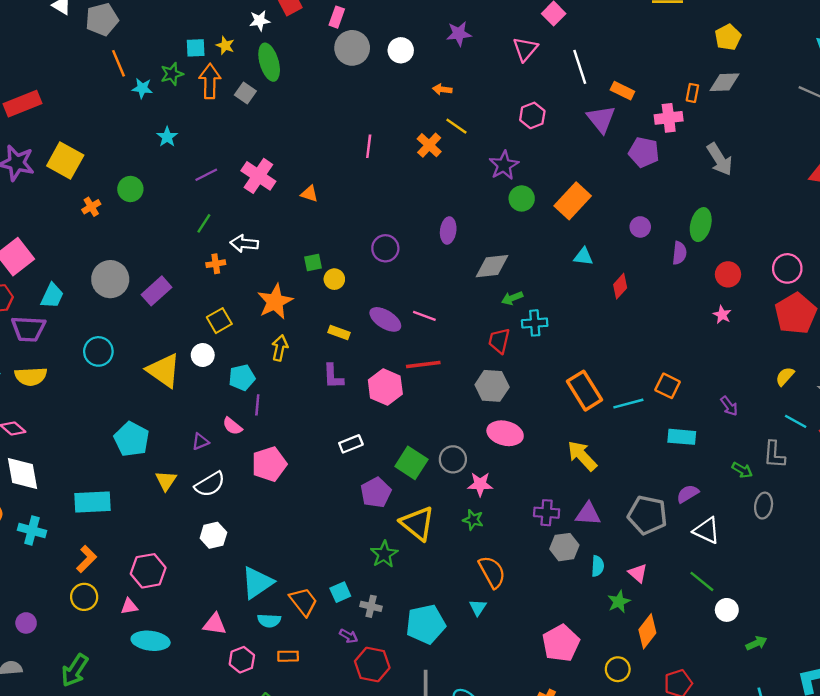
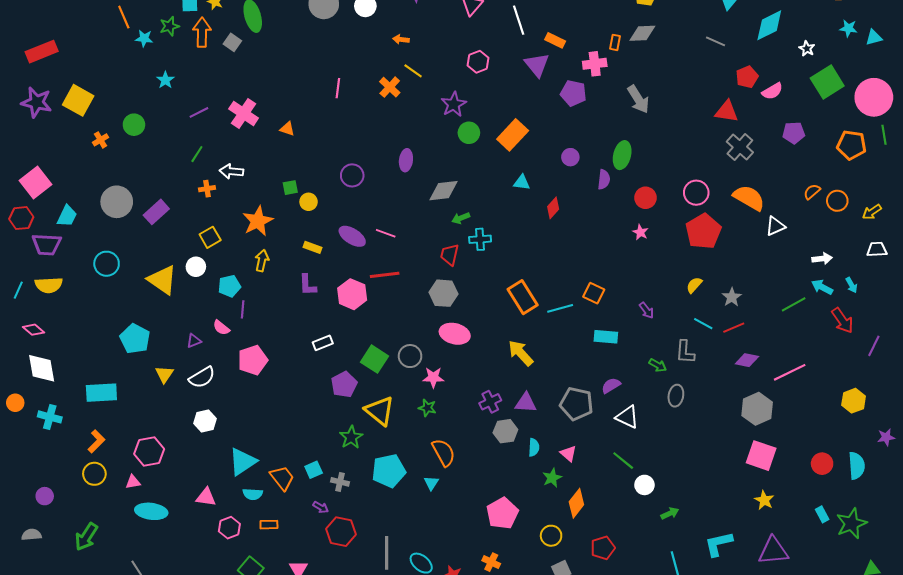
purple cross: (547, 513) -> (490, 402), turned -30
cyan pentagon: (426, 624) -> (389, 471), moved

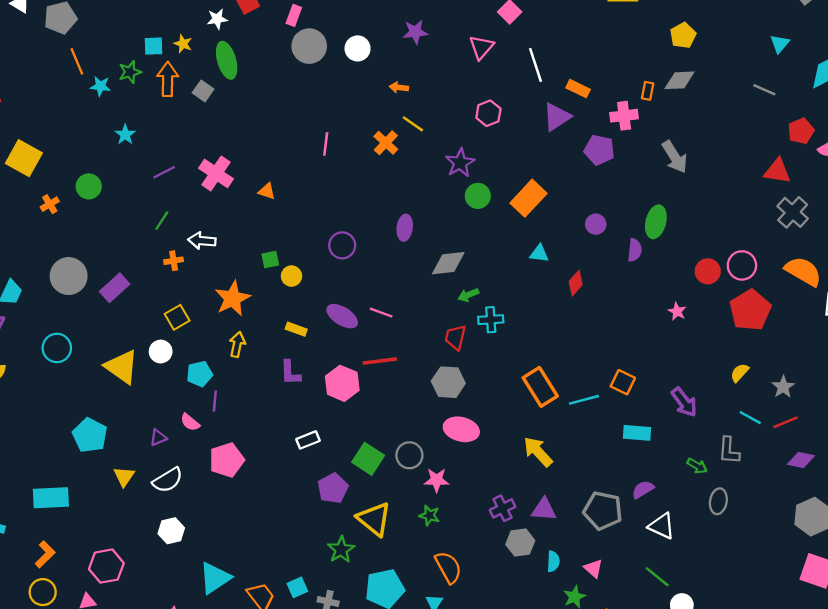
purple triangle: (537, 65) -> (557, 117), turned 36
red circle: (645, 198) -> (708, 271), moved
purple arrow: (646, 310) -> (684, 402), size x1.5

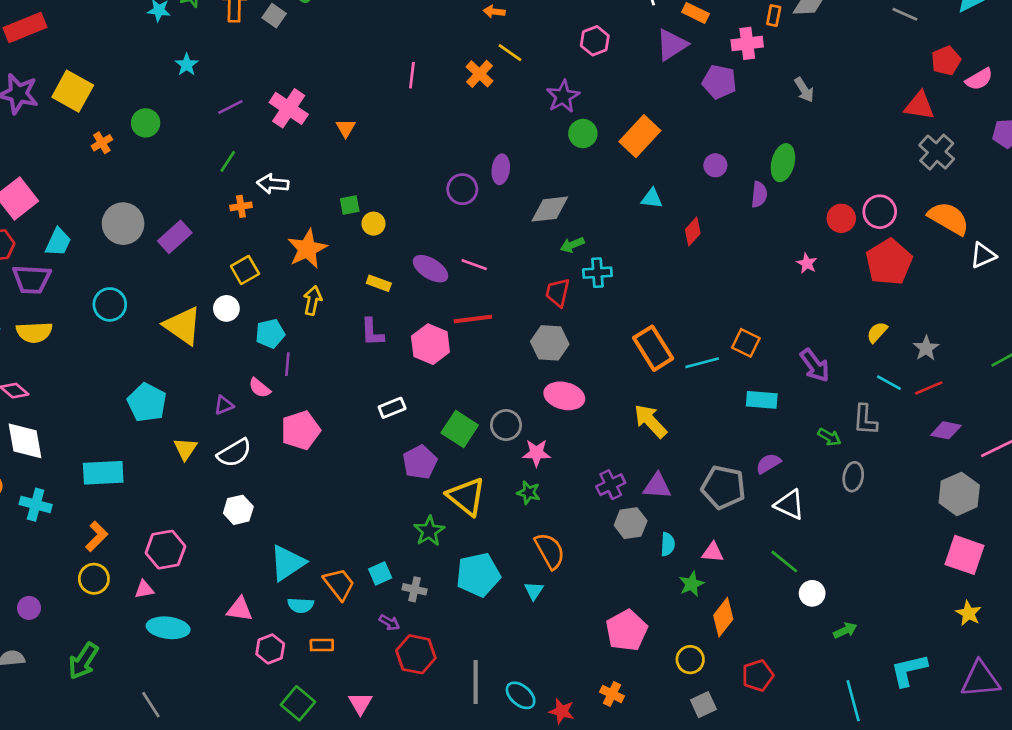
gray arrow: (675, 157) -> (804, 90), size x0.7
orange triangle: (267, 191) -> (346, 128), turned 42
purple circle: (342, 245) -> (462, 189), moved
pink triangle: (593, 568) -> (713, 552), turned -36

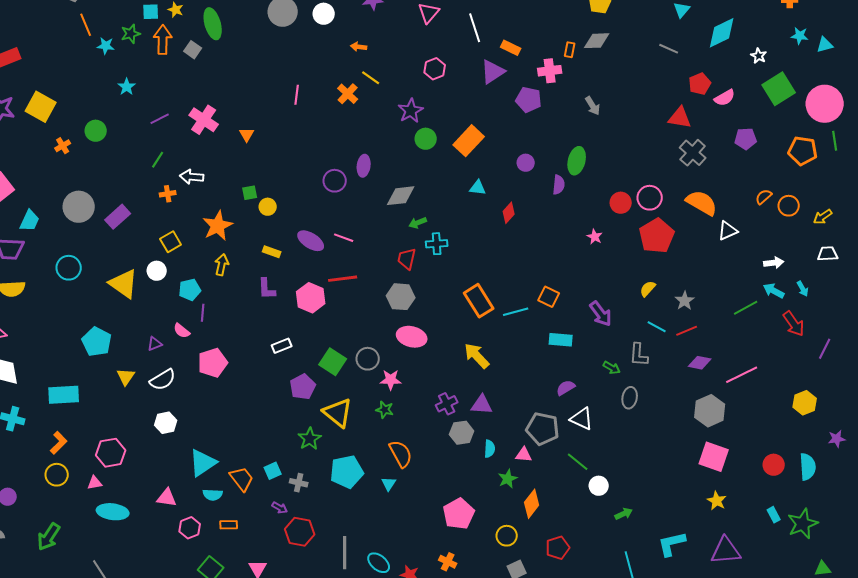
gray pentagon: (723, 487) -> (543, 429), moved

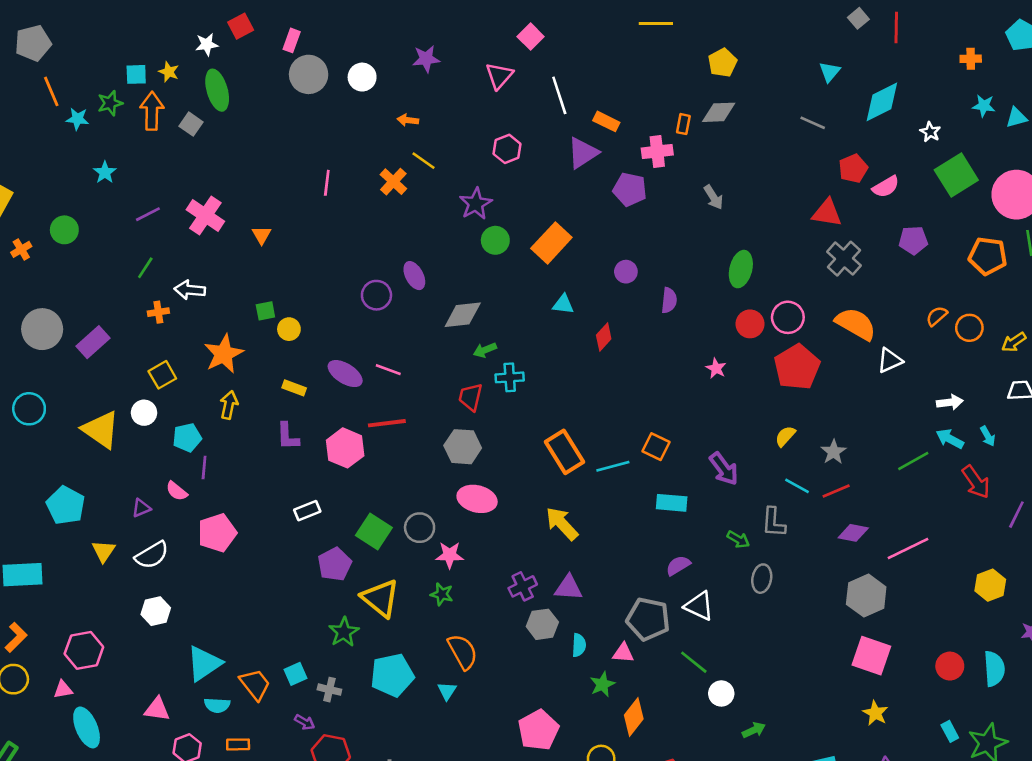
green ellipse: (577, 161) -> (741, 269), moved
purple ellipse: (364, 166) -> (414, 276), turned -35
cyan ellipse: (113, 512) -> (87, 727), turned 60

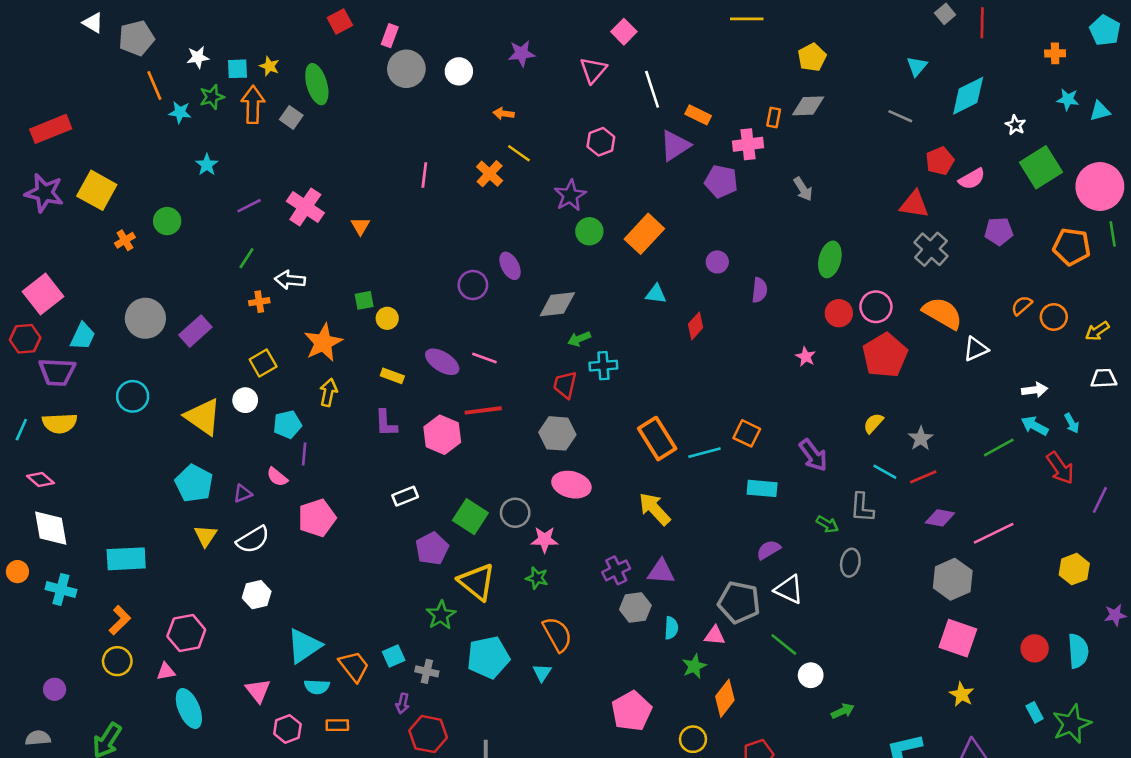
white star: (207, 44) -> (198, 57), moved
cyan pentagon: (66, 505) -> (194, 483), moved
pink triangle: (157, 709) -> (258, 691), turned 44
purple arrow: (305, 722) -> (403, 703), turned 72

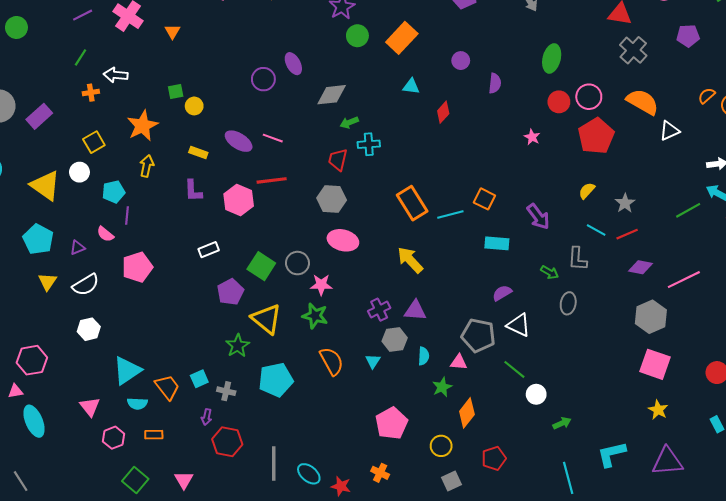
green star: (537, 578) -> (315, 316), size x1.4
cyan triangle: (542, 673) -> (373, 361), moved

